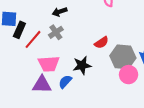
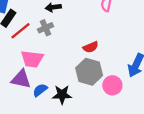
gray hexagon: (123, 57) -> (89, 72), moved
black star: (82, 65) -> (62, 95), moved
blue semicircle: (65, 82) -> (40, 90), moved

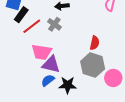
gray cross: (45, 28) -> (54, 24), turned -32
red semicircle: (91, 47) -> (95, 43), turned -56
purple triangle: (21, 79) -> (51, 64), moved

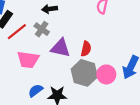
purple triangle: (51, 64) -> (61, 48), moved
pink circle: (113, 78) -> (106, 74), moved

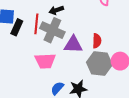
gray cross: (42, 29) -> (52, 30), size x1.6
red line: (17, 32) -> (36, 24), moved, turned -36

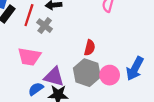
gray cross: (52, 30) -> (45, 26), size x0.6
purple triangle: (73, 44) -> (54, 77), moved

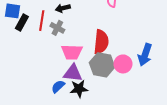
red semicircle: (90, 48) -> (101, 42), size x1.6
pink trapezoid: (29, 57) -> (72, 52), moved

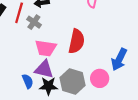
pink circle: (123, 64) -> (100, 78), moved
gray hexagon: (102, 65) -> (73, 81), moved
blue semicircle: (58, 86) -> (28, 81), turned 104

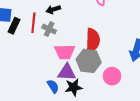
pink circle: (100, 78) -> (112, 76), moved
gray hexagon: (73, 81) -> (89, 61), moved

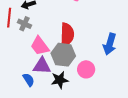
pink trapezoid: (65, 52) -> (40, 46), turned 55
black star: (74, 87) -> (60, 80), moved

